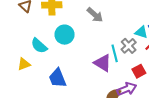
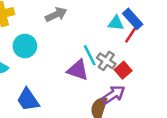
gray arrow: (95, 15) -> (56, 15), turned -54
gray cross: (129, 46) -> (106, 61), moved

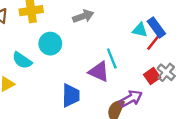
gray cross: (106, 61) -> (166, 72), moved
red square: (123, 70) -> (152, 76), moved
blue trapezoid: (28, 100) -> (71, 95), moved, turned -150

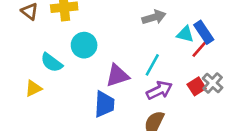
gray arrow: (83, 16) -> (154, 17), moved
cyan line: (112, 59) -> (152, 65), turned 48
purple triangle: (99, 72) -> (117, 76), moved, turned -45
purple arrow: (131, 99) -> (159, 90), moved

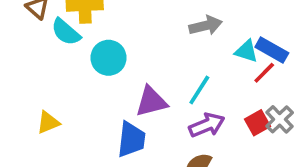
blue rectangle: (204, 32) -> (272, 50), turned -30
cyan semicircle: (52, 63) -> (66, 32), moved
yellow triangle: (33, 88) -> (48, 122), moved

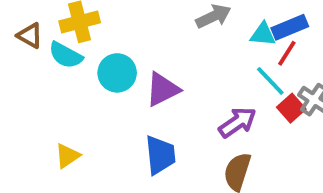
blue rectangle: (272, 50) -> (290, 27), turned -40
cyan line: (199, 90) -> (270, 81), moved, turned -64
purple triangle: (151, 102) -> (163, 89), moved

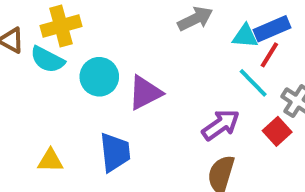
red square: (291, 108) -> (277, 131), moved
blue trapezoid: (160, 155) -> (115, 152), moved
yellow triangle: (67, 156) -> (50, 161), turned 36

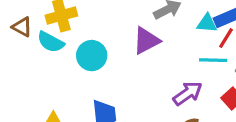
cyan line: (253, 83) -> (213, 60), turned -44
purple triangle: (145, 93) -> (146, 41), moved

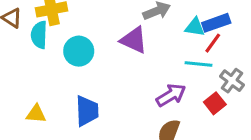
purple triangle: (146, 41) -> (134, 40), turned 48
cyan semicircle: (51, 42) -> (39, 35), turned 60

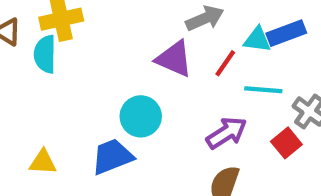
red line: (213, 43) -> (225, 63), moved
cyan circle: (79, 51) -> (141, 116), moved
blue trapezoid: (87, 111) -> (112, 157), turned -108

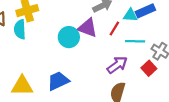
cyan circle: (141, 116) -> (69, 37), moved
yellow triangle: (43, 162) -> (22, 86), size x1.5

